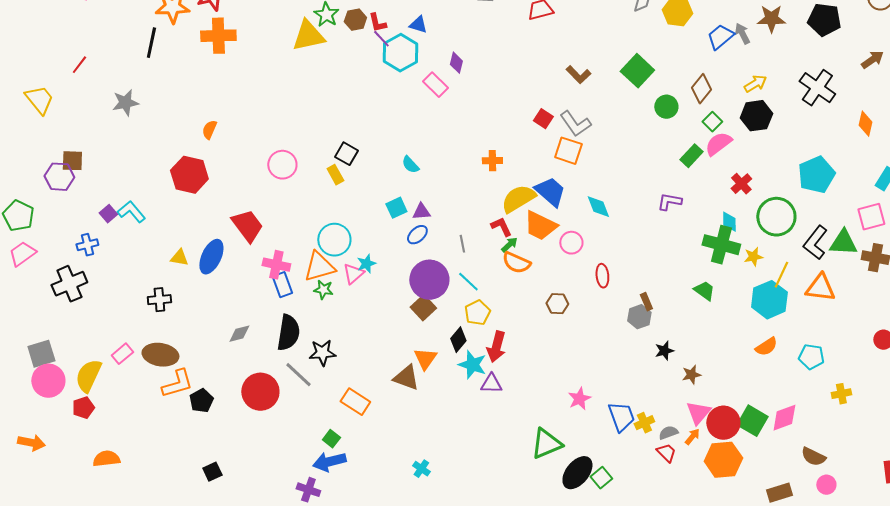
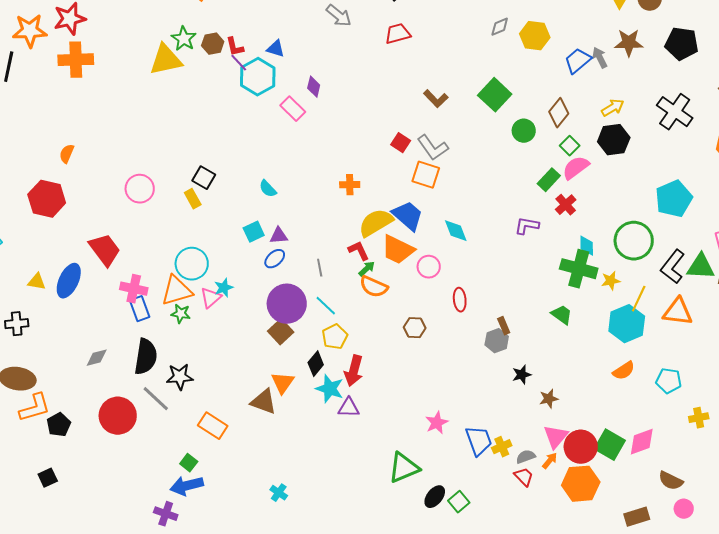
red cross: (741, 184) -> (566, 205), moved
black square: (212, 472) -> (48, 478), moved
black ellipse: (577, 473) -> (435, 497), size x0.7

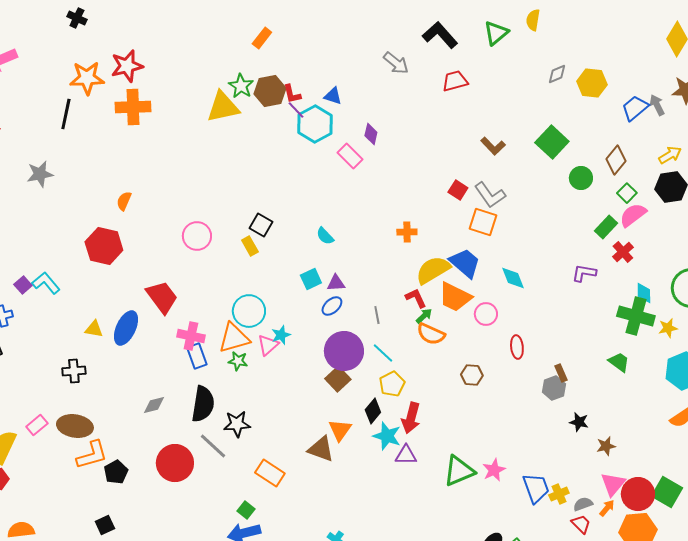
brown hexagon: (213, 44) -> (270, 91), size x1.4
black star: (522, 375) -> (579, 422), turned 30
green triangle: (404, 468) -> (459, 471), moved

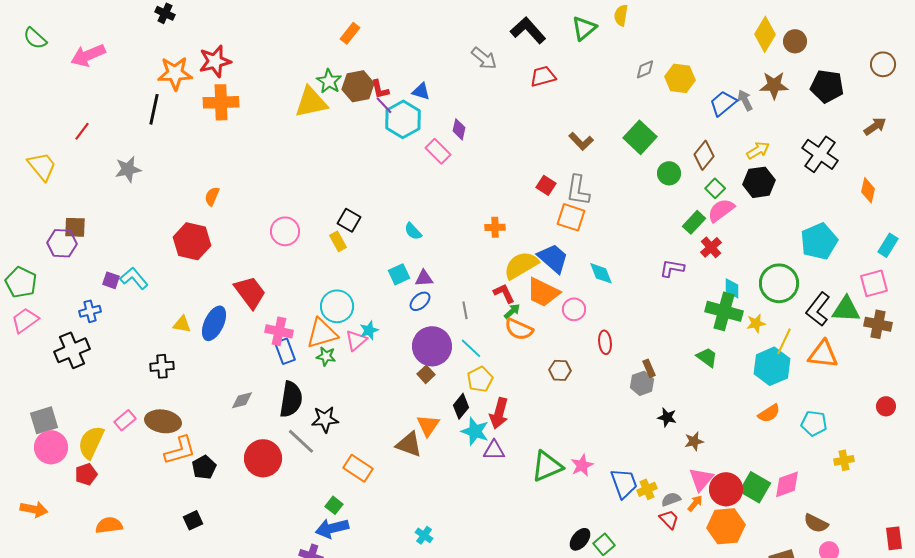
gray L-shape: (490, 195) -> (578, 190), turned 44
purple square: (23, 285) -> (111, 280), turned -30
brown square: (338, 379) -> (426, 374), size x0.7

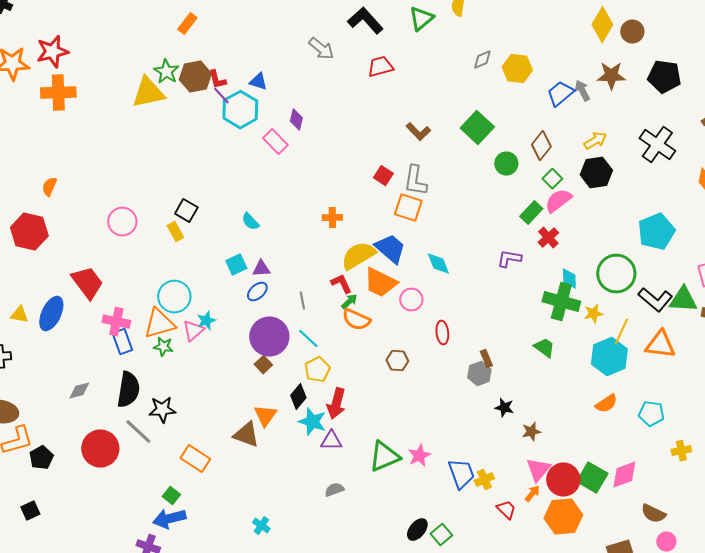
black L-shape: (818, 309) -> (655, 300), turned -88
gray semicircle: (671, 499) -> (334, 490), moved

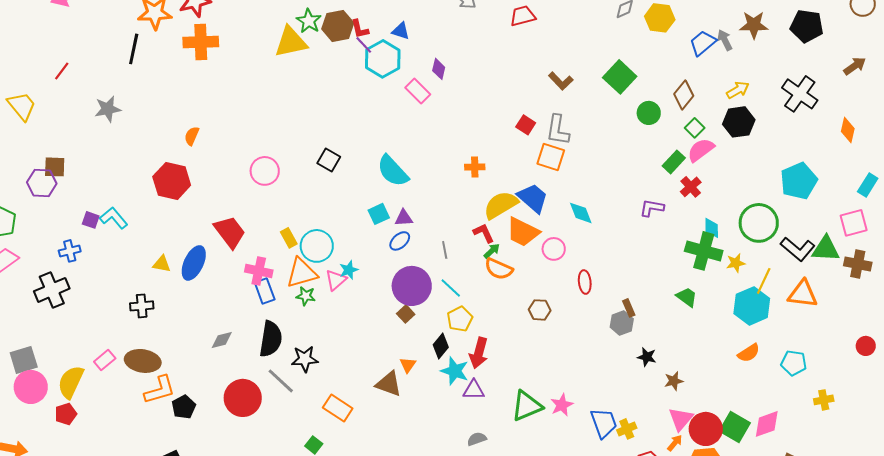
cyan semicircle: (250, 222) -> (393, 171), size x1.8
yellow rectangle: (175, 232) -> (289, 238), moved
orange triangle: (265, 416) -> (408, 365), size x0.7

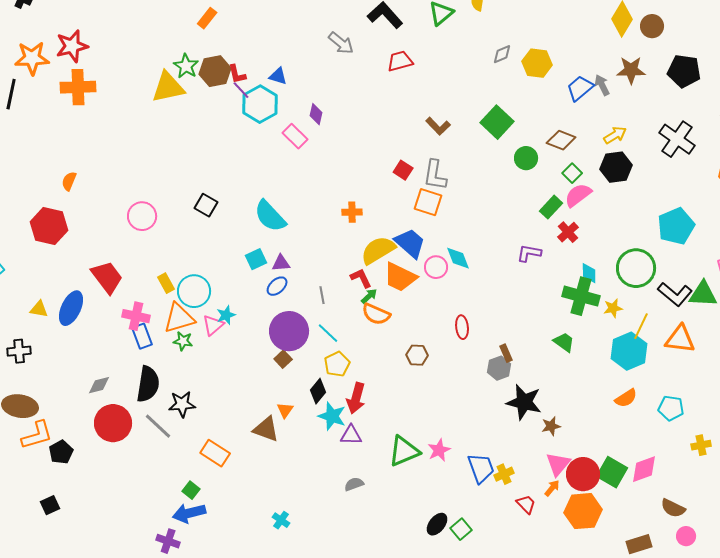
brown diamond: (684, 95) -> (561, 140), turned 72
pink circle: (554, 249) -> (436, 267), moved
black star: (647, 357) -> (524, 402), size x1.8
red circle: (243, 398) -> (113, 423), moved

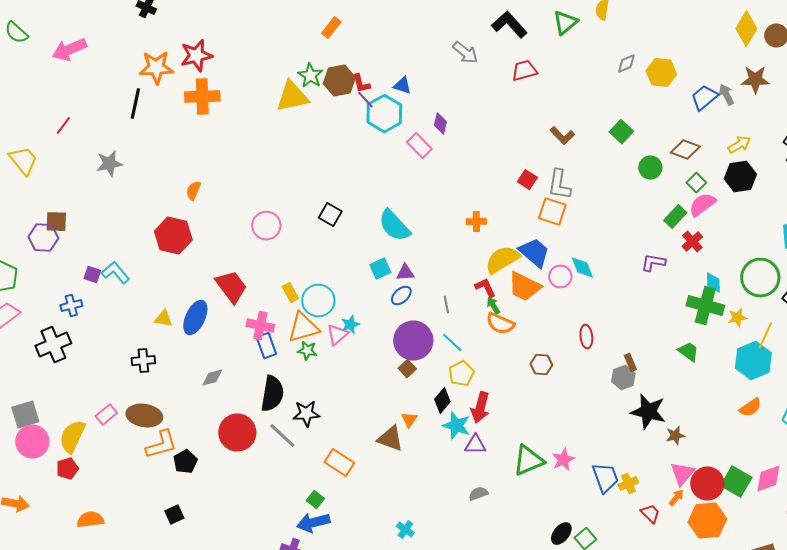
green square: (497, 122) -> (621, 132), size x0.7
green arrow: (369, 296) -> (493, 306), turned -78
gray diamond: (99, 385) -> (212, 378), moved

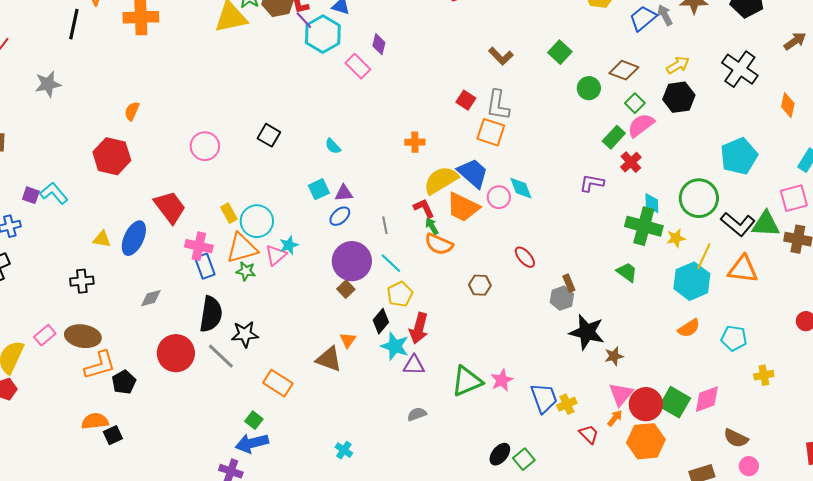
cyan semicircle: (394, 226) -> (333, 146), size x0.5
red ellipse: (586, 337) -> (525, 257), turned -35
orange semicircle: (90, 520) -> (95, 421), moved

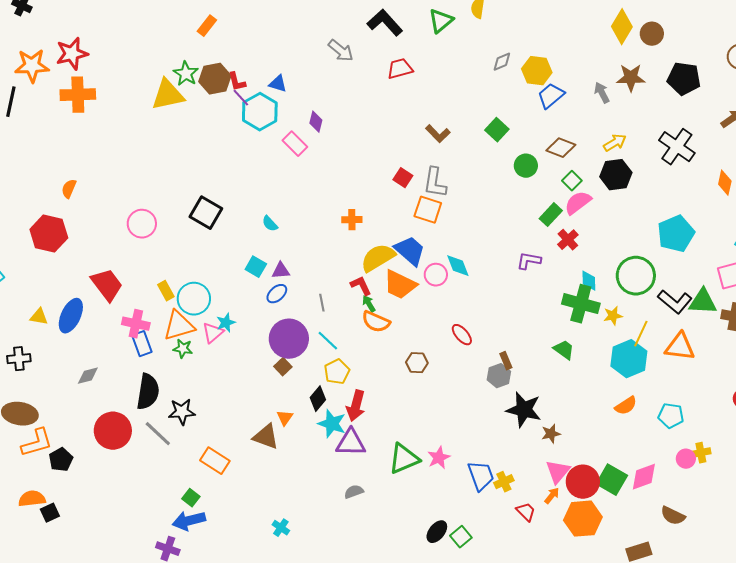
blue trapezoid: (643, 18) -> (551, 96), moved
black square: (269, 135) -> (206, 213), size x1.4
cyan square: (319, 189) -> (256, 267), turned -35
purple triangle: (414, 365) -> (351, 443), size x1.4
pink circle: (749, 466) -> (686, 459), moved

